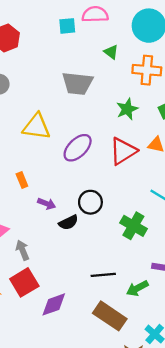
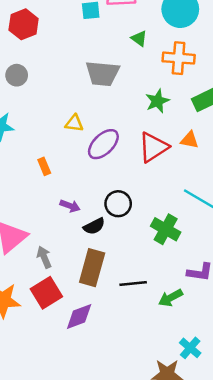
yellow triangle: (37, 127) -> (74, 123), moved, size x0.6
orange rectangle: (22, 180) -> (44, 166), moved
brown rectangle: (110, 316) -> (92, 268), moved, turned 72

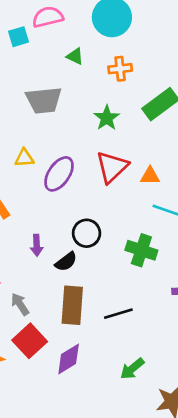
orange cross: (179, 58) -> (120, 69), size x0.7
orange triangle: (190, 140) -> (150, 176), moved
purple arrow: (70, 206) -> (37, 245), turned 78
green arrow: (171, 298) -> (132, 369), moved

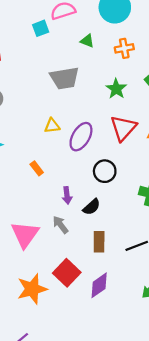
black circle: (87, 233) -> (105, 171), moved
gray arrow: (20, 304) -> (61, 225), moved
brown rectangle: (72, 305) -> (99, 242), size x0.7

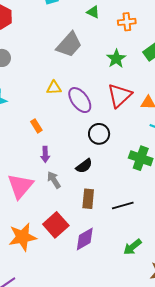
gray trapezoid: (64, 78) -> (69, 45), turned -44
purple ellipse: (81, 137) -> (80, 100), turned -72
purple arrow: (67, 195) -> (45, 154), moved

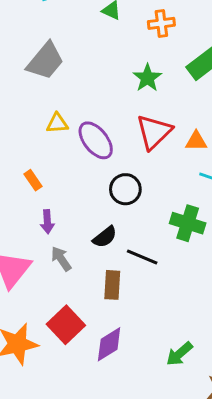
gray trapezoid: (69, 45) -> (45, 61), moved
black line: (123, 205) -> (142, 257), moved, turned 40

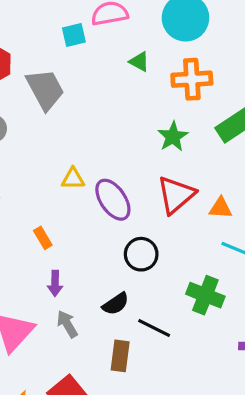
orange cross: (161, 23) -> (192, 79), size x1.4
gray trapezoid: (45, 61) -> (45, 89), moved, turned -72

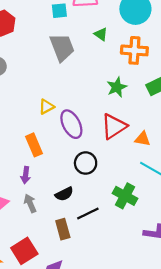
gray trapezoid: (45, 89) -> (62, 47), moved
yellow triangle: (73, 179) -> (46, 107), turned -35
orange rectangle: (43, 238) -> (34, 145), moved, size x1.5
black line: (154, 328) -> (88, 213), turned -60
brown rectangle: (120, 356) -> (63, 229), turned -30

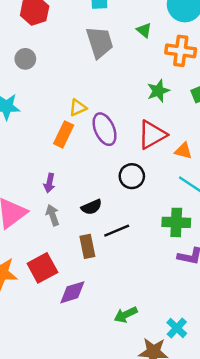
orange rectangle: (34, 145) -> (64, 134), moved, turned 45
black circle: (86, 163) -> (132, 176), moved
green cross: (125, 196) -> (176, 222), moved, turned -30

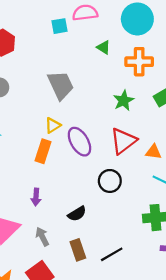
gray trapezoid: (100, 42) -> (61, 85), moved
gray arrow: (53, 215) -> (42, 237), moved
black line: (117, 231) -> (112, 254), moved

